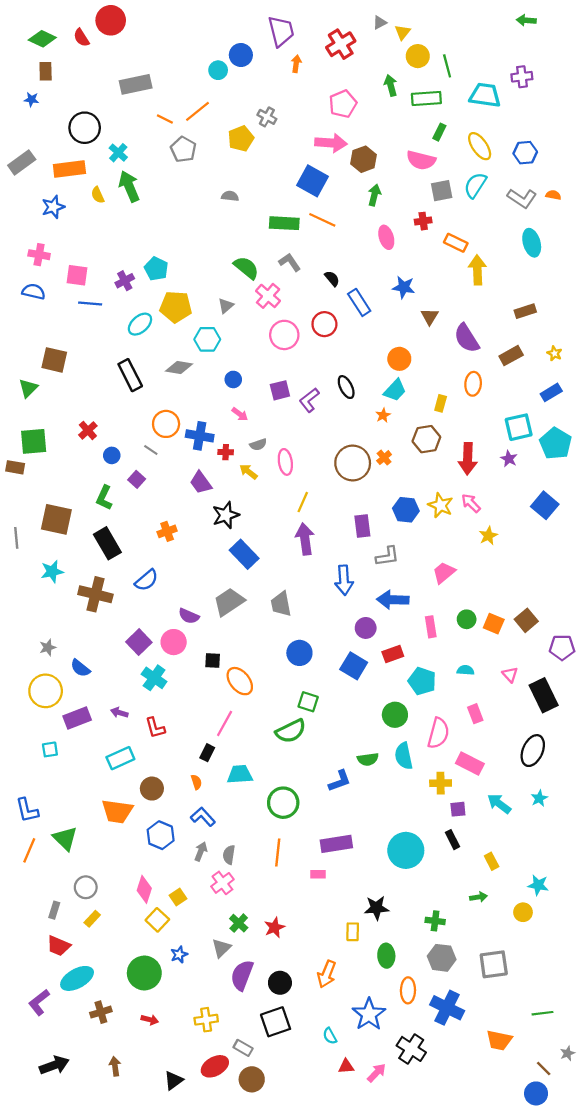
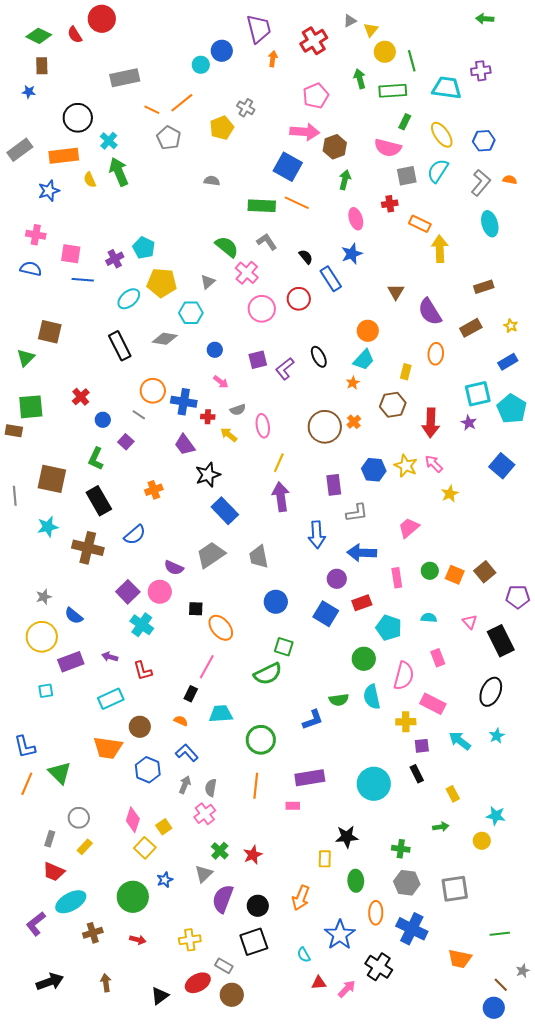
gray L-shape: (522, 198) -> (481, 183), turned -84
blue star: (404, 287) -> (352, 254), moved, turned -30
orange semicircle: (196, 782) -> (181, 721), turned -48

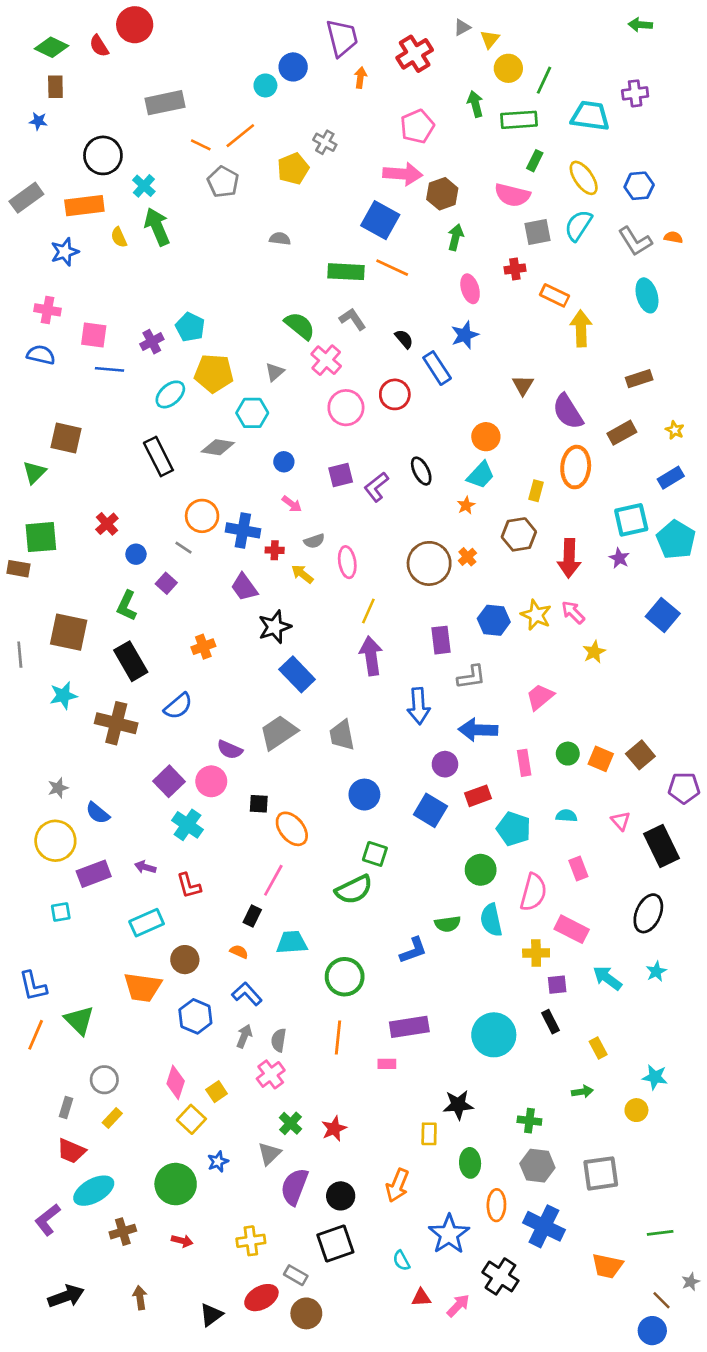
green line: (412, 61) -> (544, 80), turned 40
gray L-shape: (481, 183) -> (635, 241), turned 108
orange ellipse: (436, 354) -> (576, 467), size x1.4

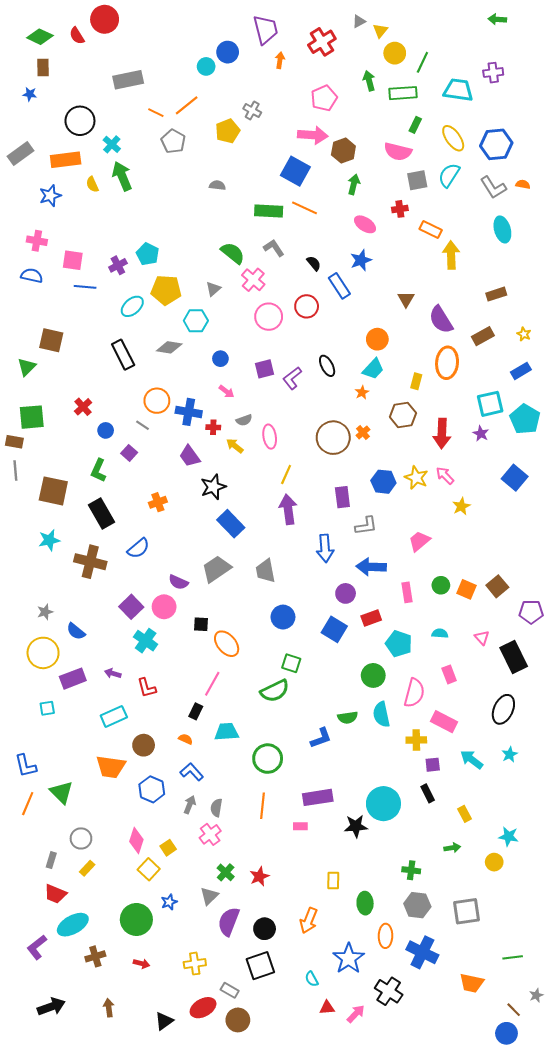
blue hexagon: (639, 186) -> (496, 144), size x1.4
pink ellipse: (470, 289) -> (365, 224), turned -40
gray line: (20, 655) -> (15, 470), moved
black star: (458, 1105) -> (356, 826), moved

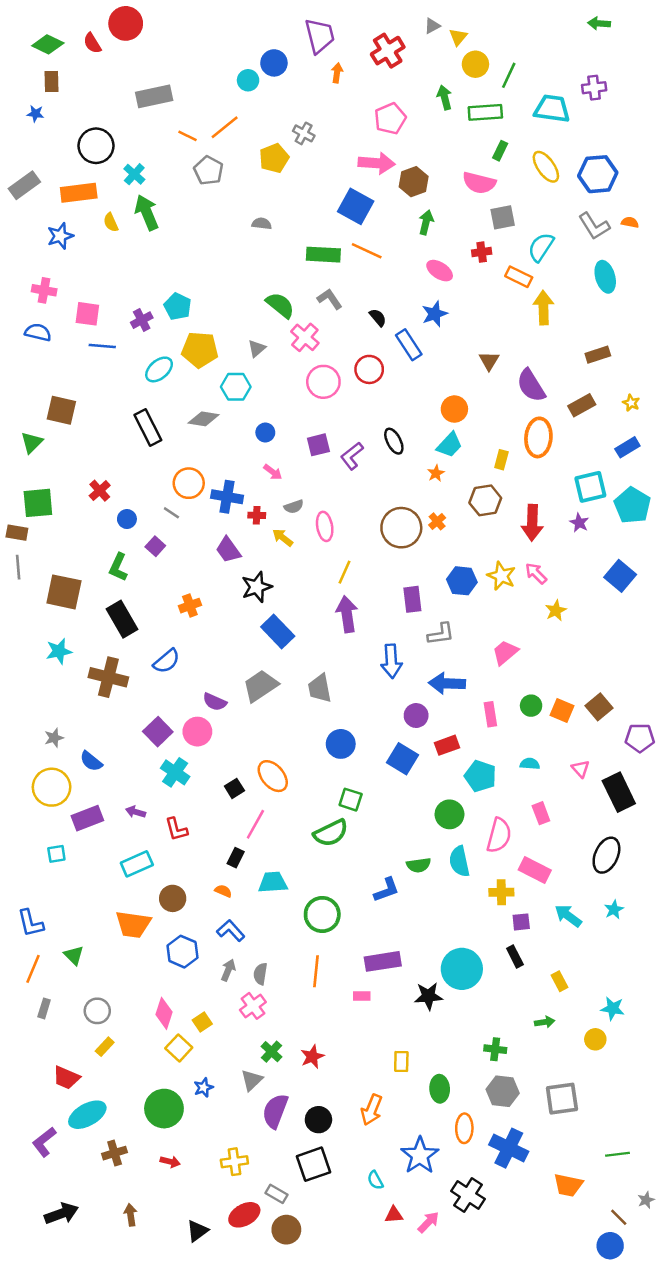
cyan semicircle: (449, 175) -> (541, 247), moved
black square: (201, 624) -> (234, 788), moved, turned -35
green triangle: (62, 792) -> (74, 955), size x0.7
gray rectangle: (51, 860) -> (44, 1008), moved

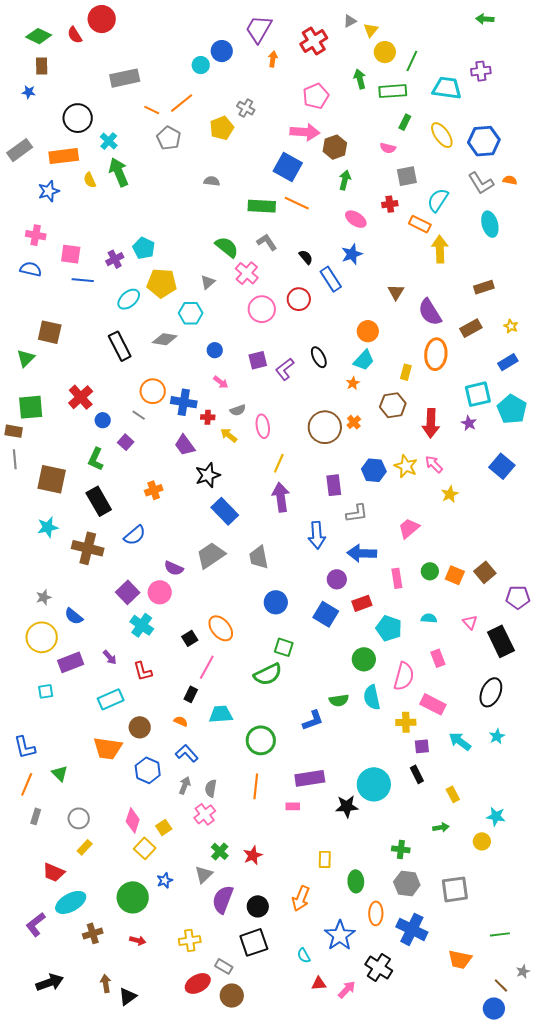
purple trapezoid: (320, 36) -> (259, 29), turned -136
pink semicircle: (479, 183) -> (388, 148), size x0.6
red cross: (100, 491) -> (81, 397), size x1.4
purple arrow: (136, 812) -> (110, 657), turned -147
black triangle: (197, 1231) -> (128, 997), moved

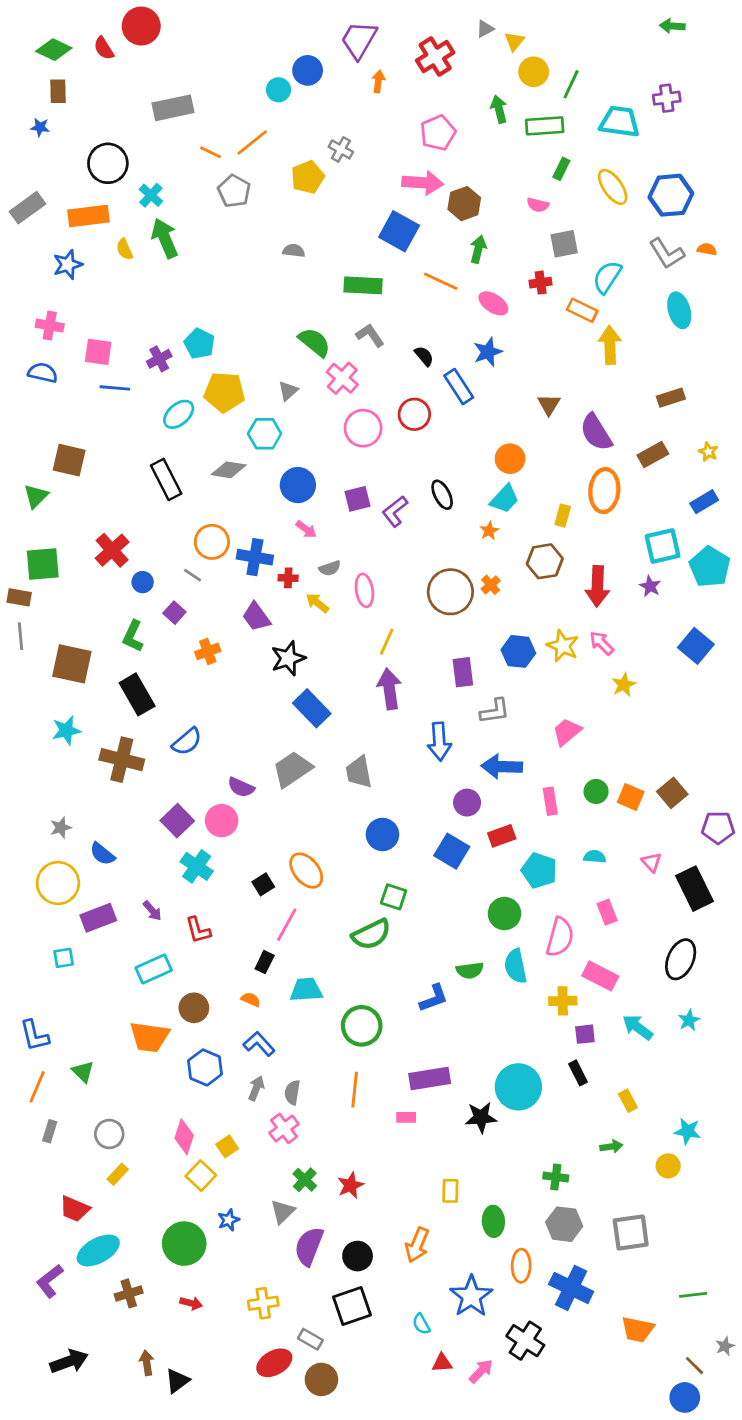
orange line: (297, 203) -> (441, 281), moved
blue circle: (215, 350) -> (298, 485), size x1.6
orange cross: (154, 490) -> (208, 651), moved

